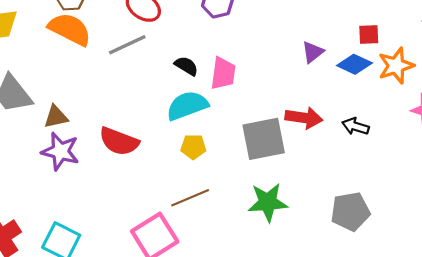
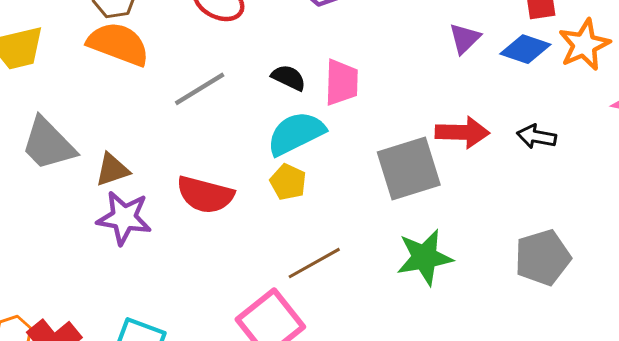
gray line: (127, 45) -> (200, 89), moved
yellow pentagon: (193, 147) -> (288, 182), moved, turned 30

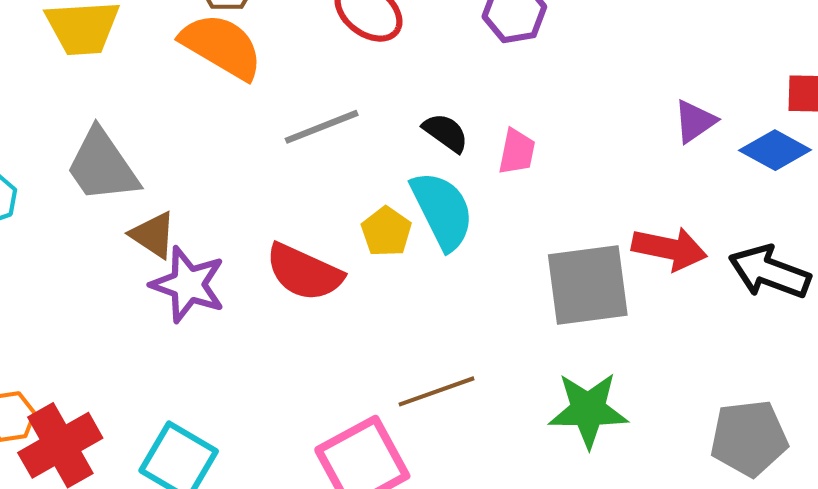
pink trapezoid: (342, 82) -> (517, 152), size x0.7
cyan semicircle: (296, 133) -> (442, 210), turned 80
black arrow: (537, 137) -> (770, 272), size x1.5
brown triangle: (112, 170) -> (153, 235), moved, turned 42
yellow pentagon: (288, 182) -> (386, 232), moved

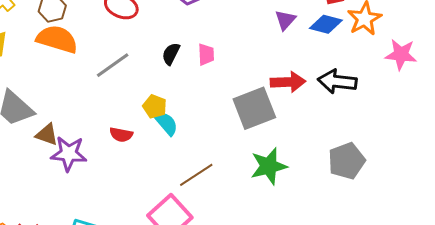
black semicircle: (446, 133) -> (171, 54), turned -85
cyan semicircle: (442, 210) -> (166, 123), moved, size x0.7
red semicircle: (304, 272) -> (121, 135), size x0.6

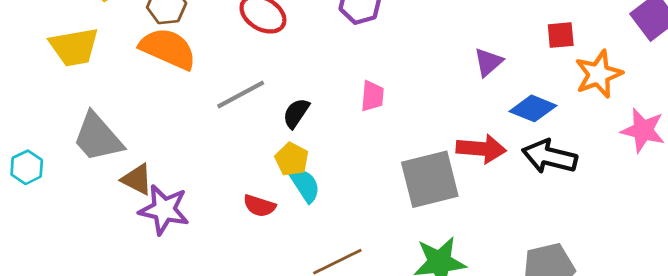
blue diamond: (326, 24) -> (533, 108), moved
black semicircle: (171, 54) -> (296, 113), moved
red semicircle: (121, 135) -> (259, 206), moved

